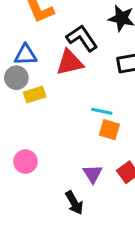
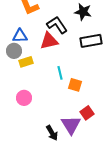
cyan line: (102, 111) -> (60, 73), moved, turned 64
pink circle: (26, 162) -> (24, 98), moved
purple triangle: (93, 174) -> (71, 125), moved, size x1.5

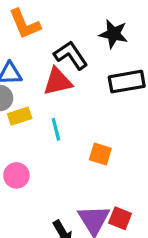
cyan line: (60, 73) -> (56, 129), moved
red square: (87, 113) -> (120, 218), moved, turned -32

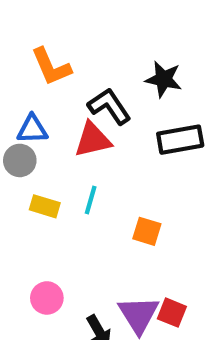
yellow rectangle: (20, 116) -> (45, 206), moved, turned 35
cyan line: (56, 129) -> (91, 200), turned 30
pink circle: (16, 175) -> (47, 298), moved

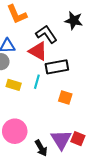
red triangle: (93, 140) -> (38, 51), turned 42
black rectangle: (180, 140) -> (57, 67), moved
pink circle: (47, 298) -> (15, 131), size x1.5

